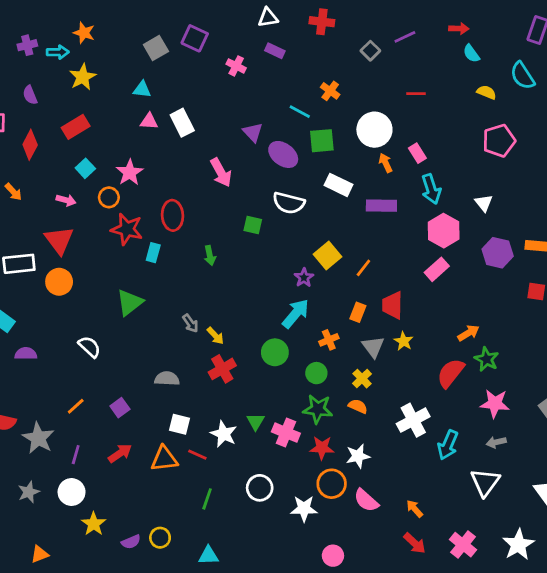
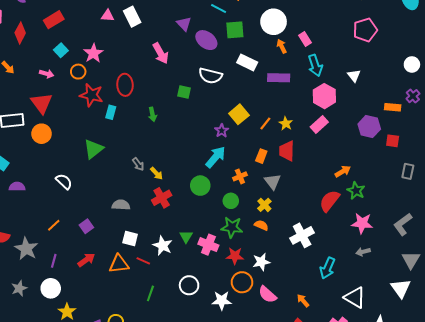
purple hexagon: (498, 253) -> (369, 127), moved
yellow star: (404, 341) -> (286, 124), moved
cyan arrow: (448, 445) -> (327, 268), moved
white triangle: (485, 482) -> (355, 297), moved, turned -35

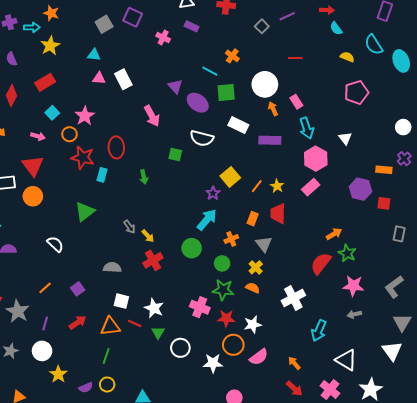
green triangle: (186, 236) -> (158, 333), moved
green line: (150, 293) -> (106, 356), moved
pink semicircle: (267, 294) -> (259, 357), turned -78

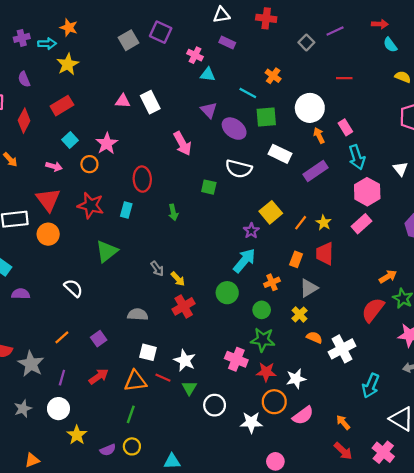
cyan triangle: (94, 55) -> (208, 75), moved
purple rectangle: (270, 140) -> (316, 171), turned -35
red star: (83, 158) -> (91, 205), moved
gray triangle: (264, 244) -> (309, 288), turned 36
orange semicircle: (253, 288) -> (314, 337), moved

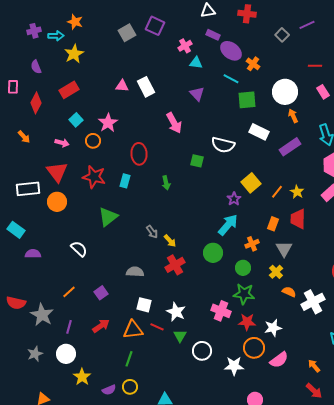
pink cross: (195, 55) -> (185, 46), turned 32
pink rectangle: (345, 127) -> (323, 92), moved
purple ellipse: (234, 129) -> (231, 51), moved
gray triangle: (309, 288) -> (284, 249), turned -30

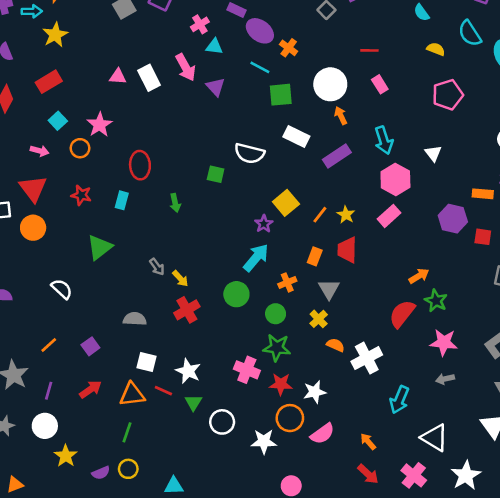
pink arrow: (174, 123) -> (186, 67), moved
red star: (94, 177) -> (81, 195), size x0.7

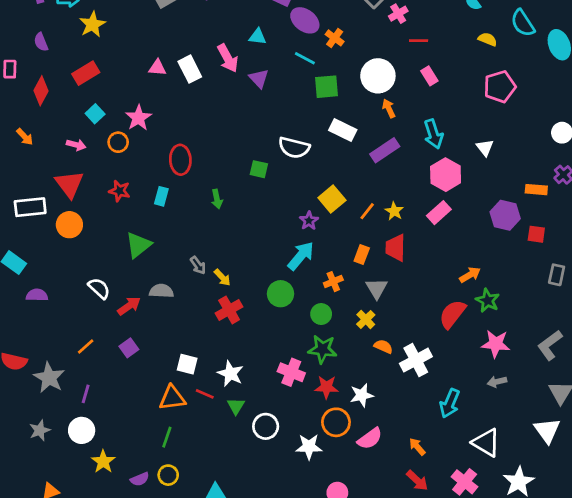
pink cross: (200, 24) -> (398, 14), moved
gray semicircle: (135, 319) -> (161, 291), moved
red arrow: (90, 389) -> (129, 306), moved

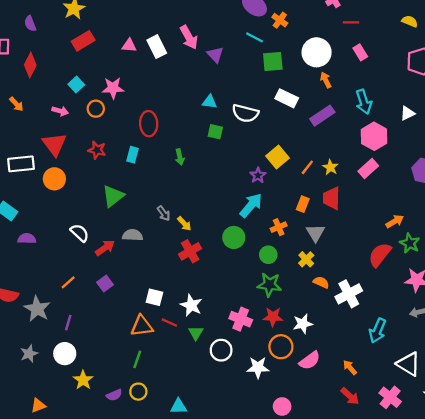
cyan triangle: (257, 37) -> (210, 102), moved
red rectangle: (86, 73) -> (83, 41), moved
pink star: (138, 118) -> (113, 88), turned 30
white triangle: (485, 148) -> (407, 113), turned 42
pink cross: (291, 372) -> (241, 319), moved

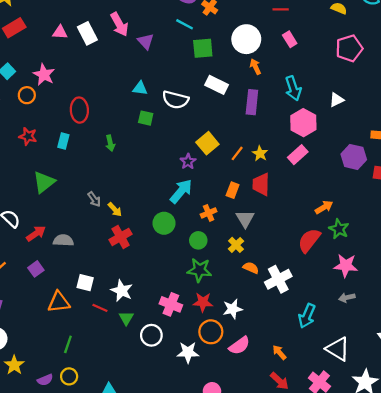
pink star: (113, 88) -> (44, 75), turned 30
purple rectangle: (322, 116) -> (252, 102), turned -50
gray semicircle: (133, 235) -> (63, 240), moved
orange triangle: (142, 326) -> (59, 302), moved

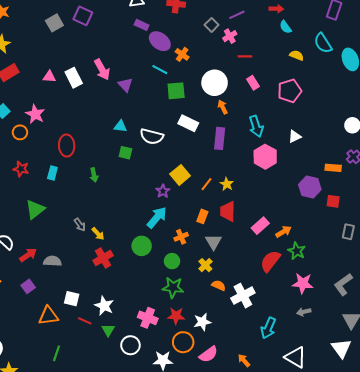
pink pentagon: (349, 48) -> (290, 91), moved
pink rectangle: (298, 155) -> (260, 226), moved

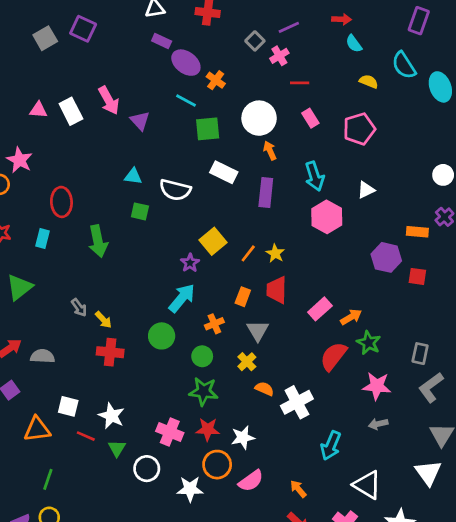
green arrow: (94, 175) -> (98, 241), size x1.6
gray rectangle: (348, 232) -> (420, 354), moved
red cross: (103, 258) -> (110, 352), turned 36

